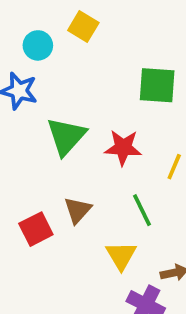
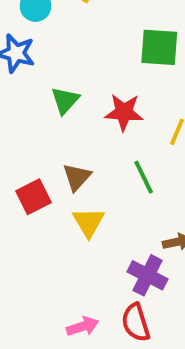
green triangle: (66, 136) -> (65, 100), size x0.7
yellow triangle: (121, 256) -> (89, 222), moved

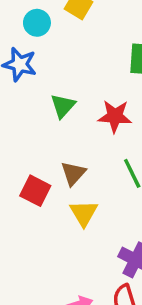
red square: (34, 197) -> (35, 191), turned -36

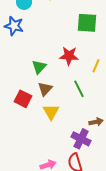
green triangle: (63, 106) -> (39, 67), moved

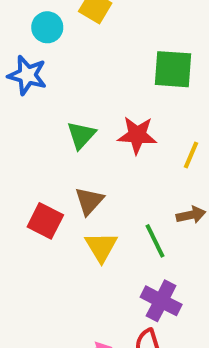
green triangle: (39, 67) -> (81, 135), moved
green line: (79, 89) -> (155, 241), moved
brown arrow: (96, 122) -> (191, 215), moved

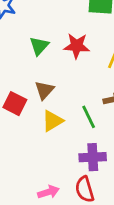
yellow triangle: (101, 247) -> (52, 121), turned 30
purple cross: (161, 301) -> (93, 157), turned -30

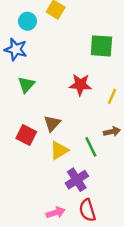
green triangle: (39, 46) -> (26, 85), moved
purple cross: (93, 157) -> (77, 180), moved, turned -30

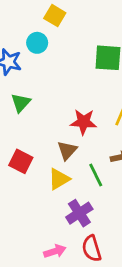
cyan circle: (27, 21) -> (37, 43), moved
red star: (80, 85) -> (83, 122), moved
brown triangle: (52, 123) -> (67, 150), moved

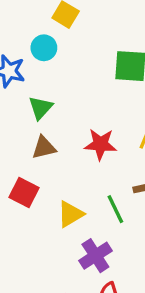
green triangle: (21, 103) -> (41, 108), moved
brown triangle: (67, 150) -> (44, 148), moved, turned 35

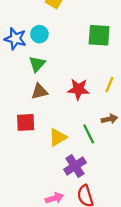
cyan circle: (44, 48) -> (39, 34), moved
red square: (24, 192) -> (26, 122), turned -30

